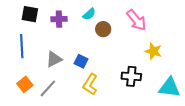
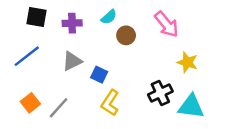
blue line: (22, 46) -> (27, 56), turned 55
gray triangle: (54, 59) -> (72, 61), moved
black cross: (131, 76) -> (160, 93), turned -30
cyan triangle: (169, 87) -> (191, 106), moved

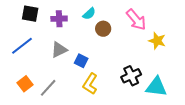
yellow star: (187, 62) -> (157, 41), moved

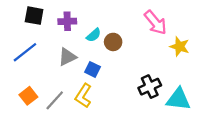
cyan semicircle: (89, 14) -> (94, 35), moved
brown circle: (103, 29) -> (113, 42), moved
yellow L-shape: (90, 84) -> (83, 96), moved

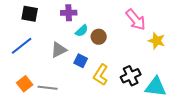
purple cross: (67, 21) -> (69, 13), moved
yellow L-shape: (83, 96) -> (101, 75), moved
gray line: (55, 100) -> (48, 88), turned 54

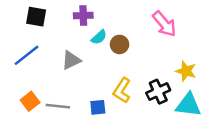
yellow star: (157, 41) -> (186, 71), moved
blue square: (81, 61) -> (98, 107), moved, turned -32

